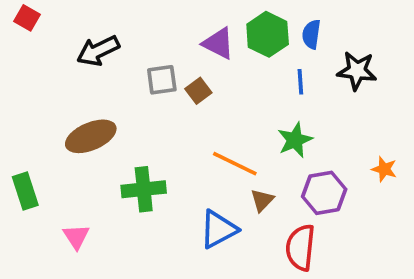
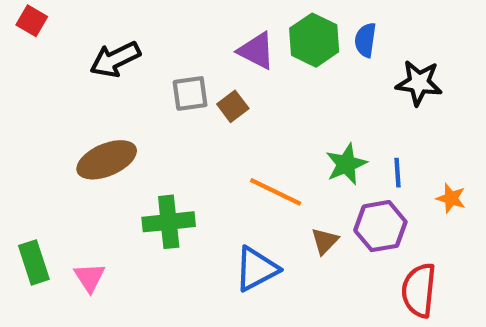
blue line: (300, 82) -> (398, 173), moved
green rectangle: (25, 191) -> (34, 262), moved
brown triangle: (262, 200) -> (325, 241), moved
red semicircle: (300, 248) -> (419, 290), moved

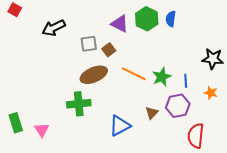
black star: (419, 83) -> (213, 59), moved
brown ellipse: (107, 160) -> (94, 75), moved
orange line: (276, 192) -> (134, 74), moved

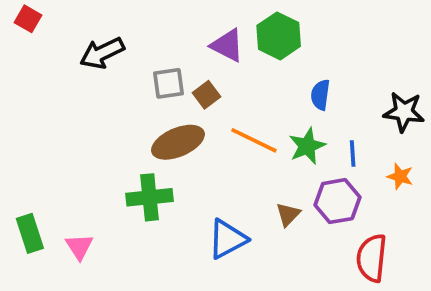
blue semicircle: (171, 19) -> (320, 95), moved

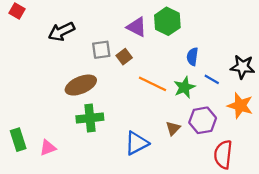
brown ellipse: (178, 142) -> (81, 85), moved
blue line: (353, 154) -> (212, 79), moved, turned -56
orange star: (400, 176) -> (240, 106), size x1.6
pink triangle: (79, 247) -> (48, 148), turned 42

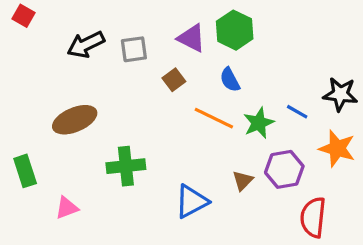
gray square: (101, 50) -> (134, 49), moved
blue semicircle: (192, 57) -> (230, 80), moved, turned -36
brown ellipse: (81, 85) -> (75, 120), moved
green rectangle: (18, 140) -> (25, 171), moved

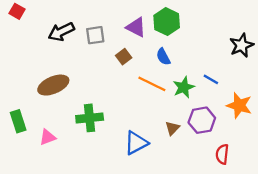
black star: (340, 94) -> (242, 45), moved, turned -30
pink triangle: (67, 208) -> (48, 137), moved
red semicircle: (313, 217) -> (222, 154), size x0.7

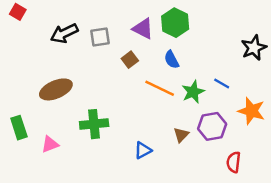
blue triangle: (136, 143) -> (143, 150), size x0.7

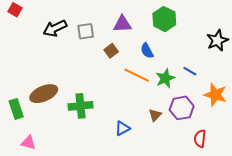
green hexagon: (175, 23) -> (164, 19), moved
purple triangle: (143, 29) -> (122, 24), turned -30
brown ellipse: (56, 89) -> (44, 94), moved
pink triangle: (50, 144) -> (28, 143), moved, turned 35

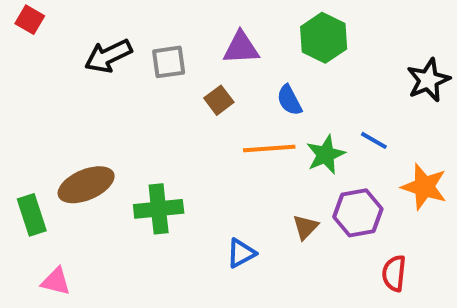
orange line: (137, 75) -> (269, 149), turned -30

